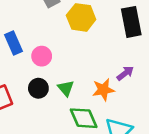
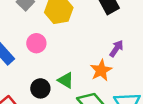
pink circle: (42, 56) -> (36, 43), moved

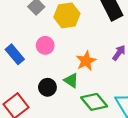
orange star: (101, 70) -> (86, 61), moved

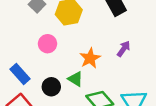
blue rectangle: (15, 54) -> (20, 74), moved

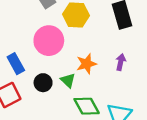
pink circle: (47, 44) -> (49, 41), size x1.6
purple arrow: (124, 49) -> (121, 62), turned -35

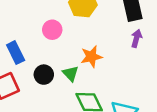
pink circle: (49, 41) -> (52, 30), size x0.6
purple arrow: (121, 62) -> (136, 38), moved

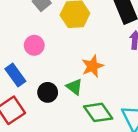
pink circle: (52, 30) -> (34, 45), moved

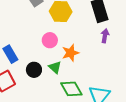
pink circle: (34, 45) -> (50, 40), moved

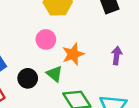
purple arrow: (105, 36) -> (117, 56), moved

